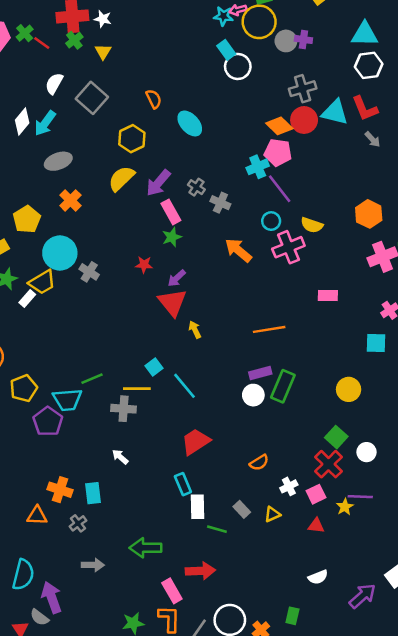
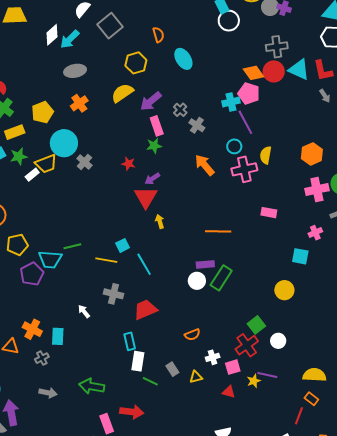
yellow semicircle: (312, 225) -> (266, 155), turned 72
yellow circle: (349, 389) -> (284, 290), moved
gray cross: (124, 409) -> (114, 294), moved

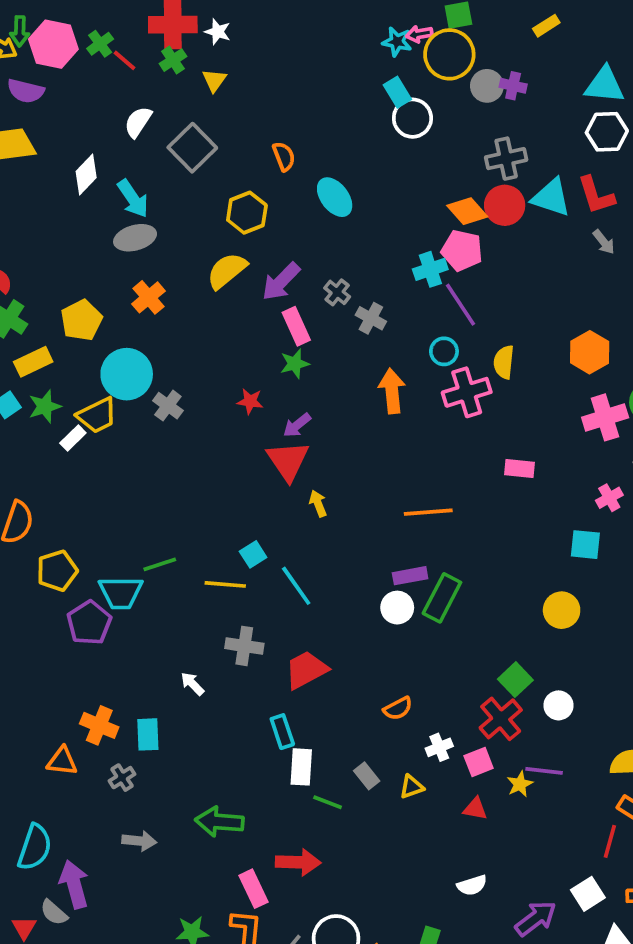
cyan arrow: (70, 39) -> (133, 199), moved, turned -75
orange arrow: (205, 165) -> (392, 391), turned 40

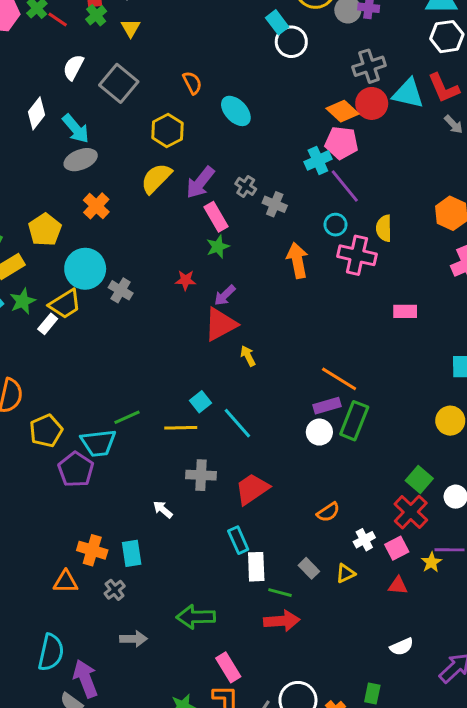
pink cross: (467, 392) -> (357, 255), turned 36
red triangle: (288, 461) -> (220, 324), turned 42
orange line: (428, 512) -> (339, 379), moved, turned 42
red arrow: (298, 862) -> (282, 621), moved

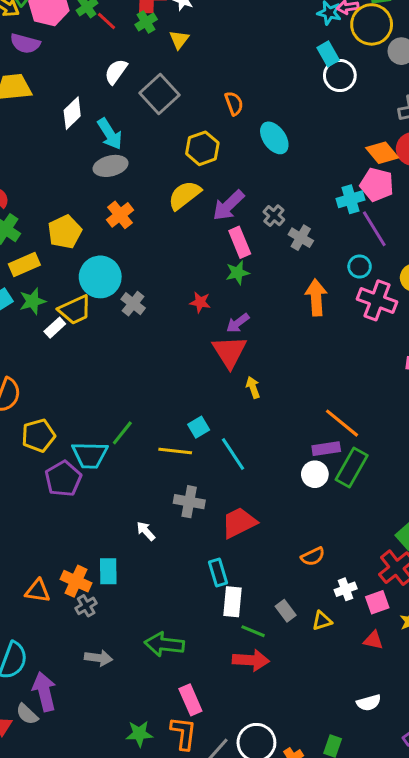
red triangle: (220, 324) -> (229, 352), turned -42
green line: (127, 417) -> (122, 433), turned -35
orange cross: (92, 550) -> (76, 581), moved

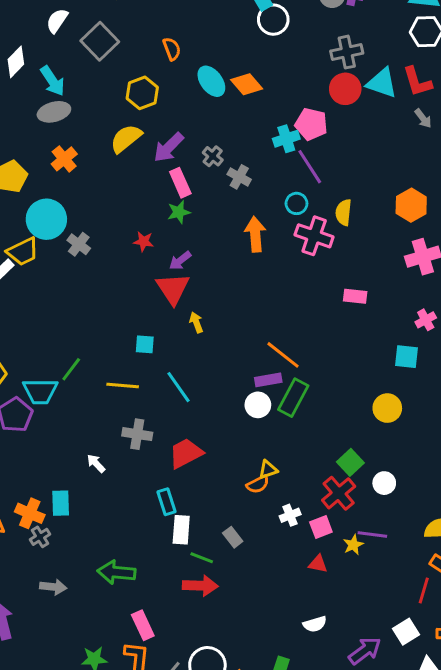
orange diamond: (382, 153) -> (247, 84), moved
cyan square: (199, 427) -> (145, 344), moved, turned 36
yellow triangle: (322, 621) -> (268, 470), moved

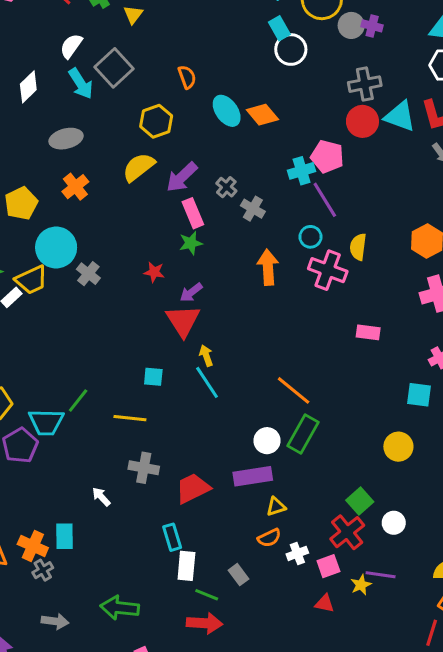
cyan arrow: (53, 81) -> (81, 84), moved
purple rectangle: (268, 380) -> (253, 476), moved, size x1.4
cyan line: (178, 387) -> (207, 382), moved
orange semicircle: (258, 484) -> (269, 538), moved

